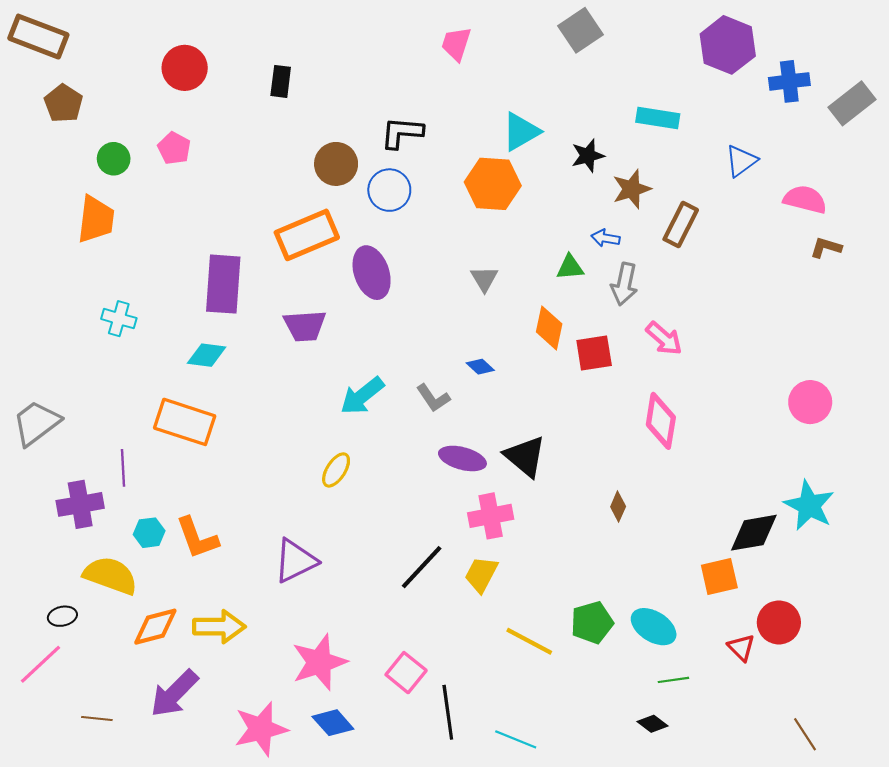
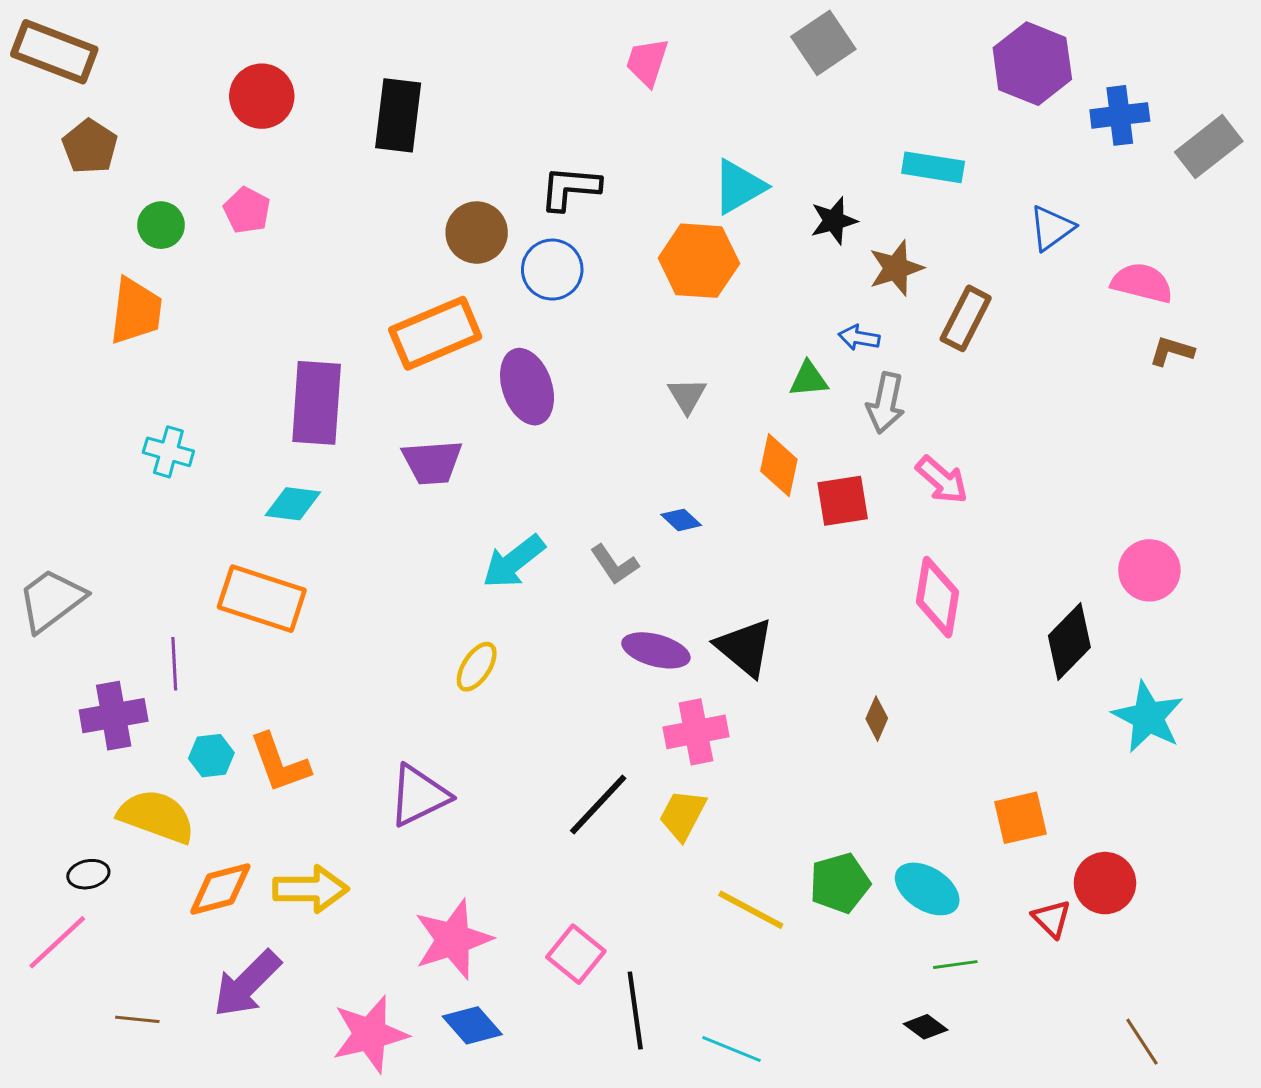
black rectangle: (281, 81) -> (398, 115), size x1.6
black diamond: (754, 533) -> (1069, 642), moved, turned -36

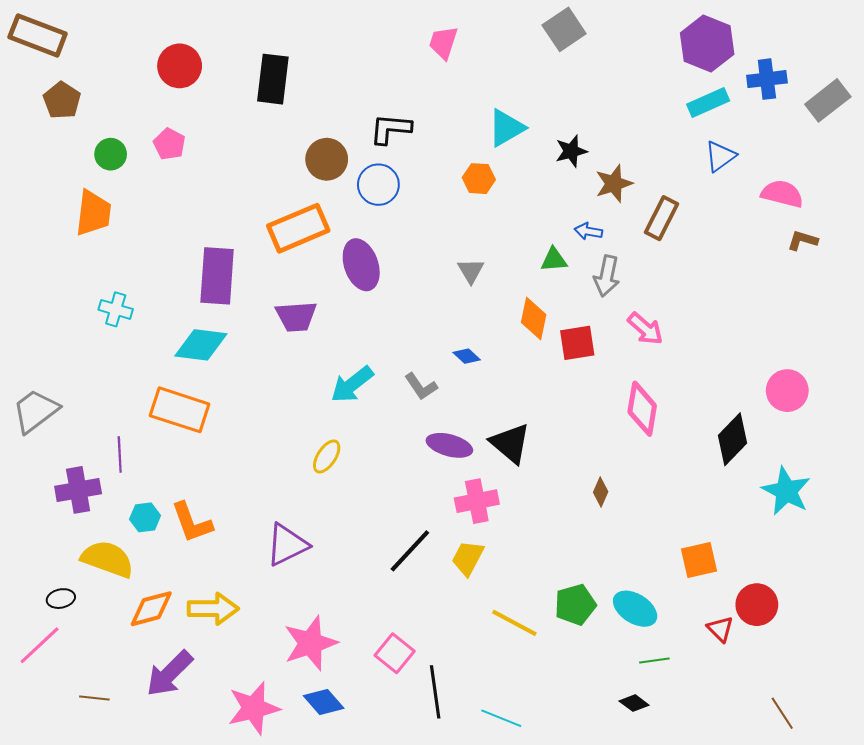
cyan rectangle: (933, 167) -> (708, 102), moved, turned -33
orange hexagon: (699, 261) -> (479, 179), size x0.6
cyan diamond: (293, 504) -> (201, 345), size x1.4

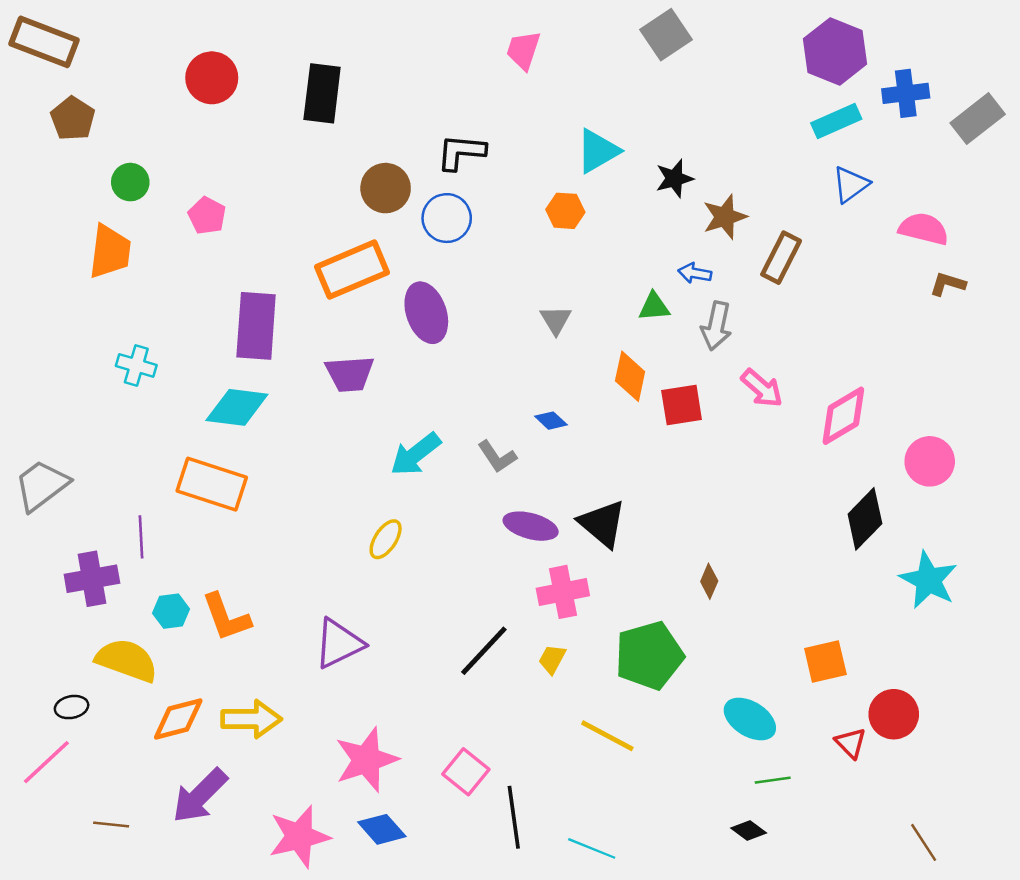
pink pentagon: (169, 144) -> (207, 216), moved
pink diamond: (642, 409) -> (843, 416), moved, turned 50
yellow trapezoid: (468, 558) -> (552, 659), size x0.7
green pentagon: (575, 605) -> (649, 655), moved, size x1.4

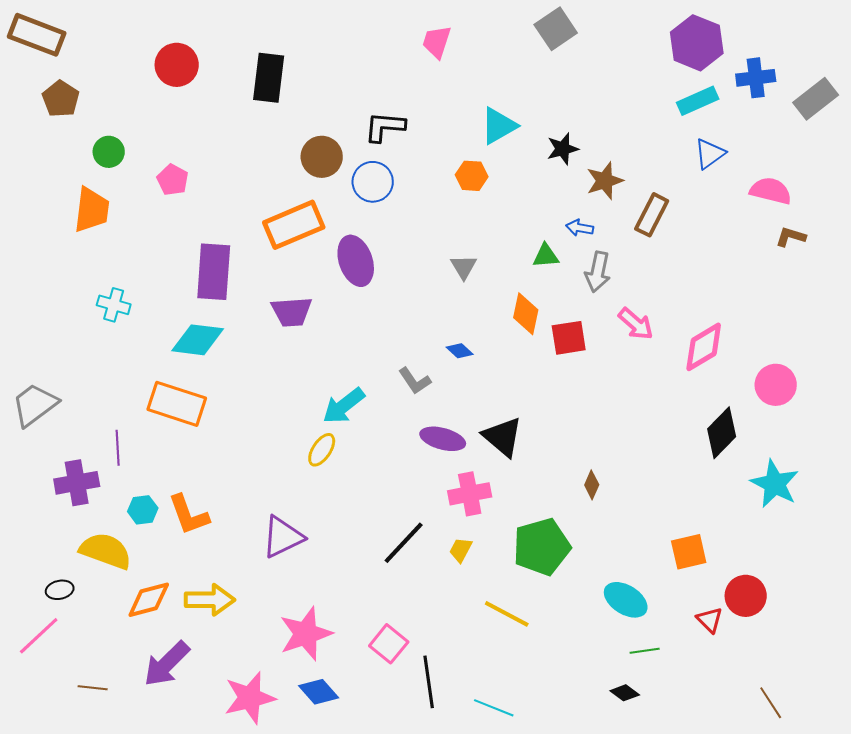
cyan arrow: (416, 454) -> (344, 406), moved

